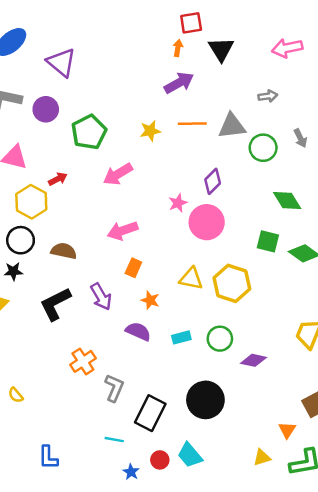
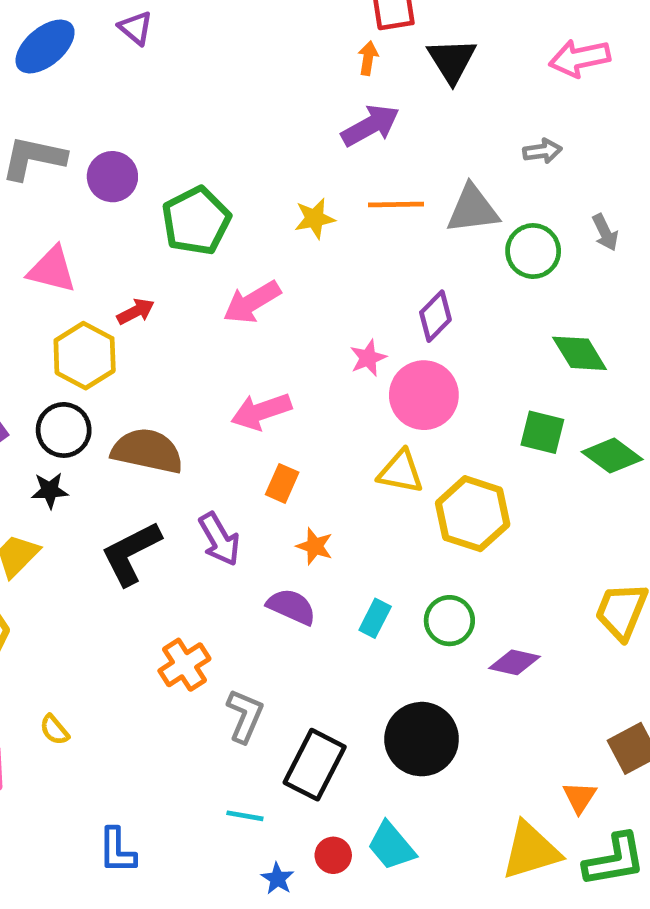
purple triangle: (61, 62) -> (136, 28), moved, size x0.6
brown semicircle: (64, 251) -> (147, 451), size x1.4
yellow triangle: (191, 279) -> (401, 472), moved
cyan rectangle: (181, 337) -> (375, 618), turned -48
yellow triangle: (262, 458) -> (531, 851), size x1.8

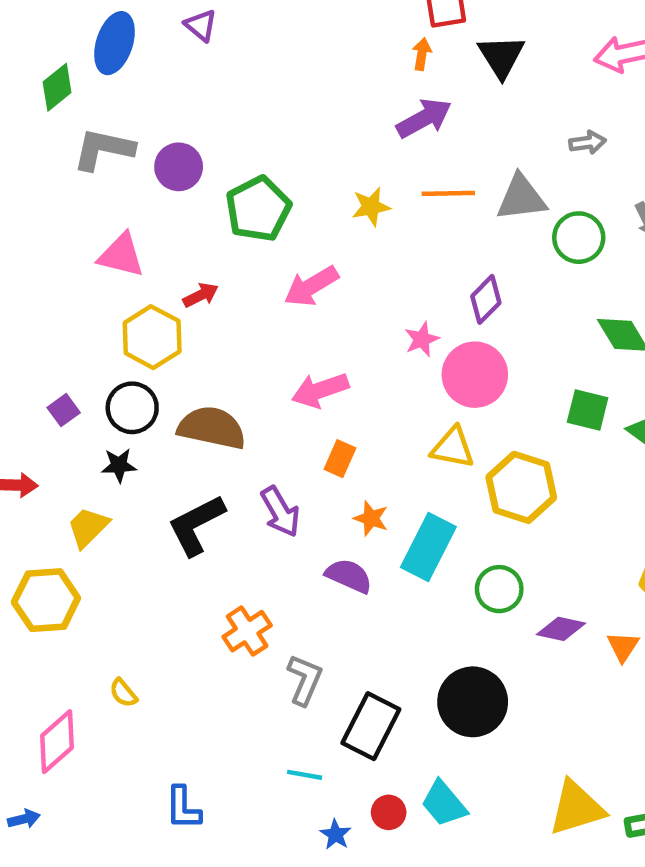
blue ellipse: (45, 47) -> (114, 43), turned -32
cyan rectangle: (375, 618) -> (428, 547), moved, size x1.8
orange triangle: (580, 797) -> (623, 647), moved

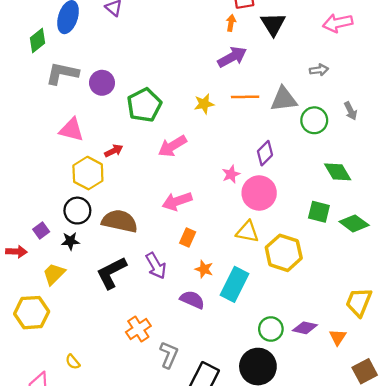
purple square: (64, 410) -> (41, 231), moved
green circle: (499, 589) -> (271, 329), moved

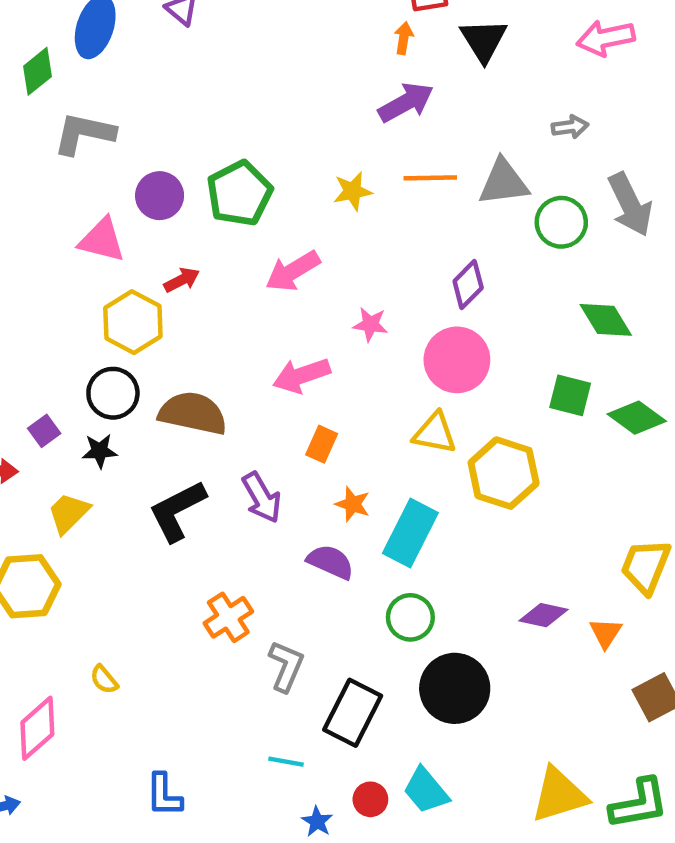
purple circle: (102, 83) -> (160, 196), moved
gray arrow: (351, 111) -> (630, 205), size x1.8
pink star: (231, 174) -> (370, 324), moved, turned 30
green circle: (271, 329) -> (410, 617), moved

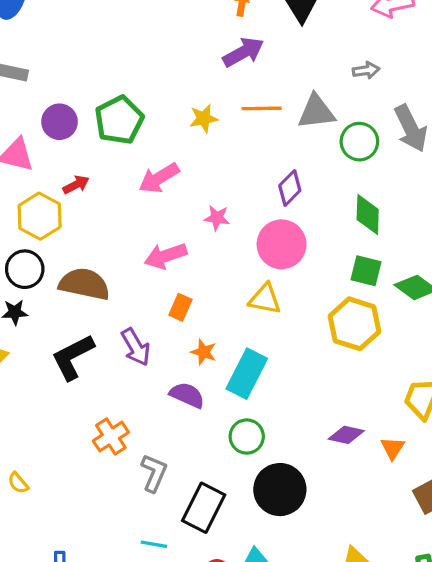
green diamond: (606, 320) -> (368, 214), moved, turned 33
yellow hexagon: (504, 473) -> (354, 324), moved

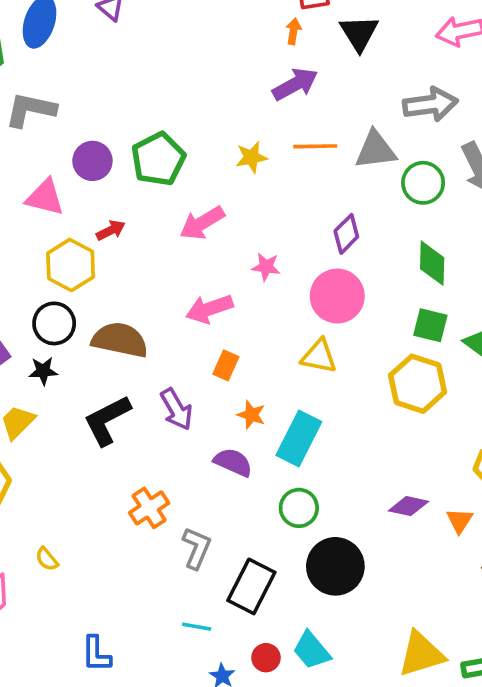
gray arrow: (366, 70) -> (430, 104), size x1.8

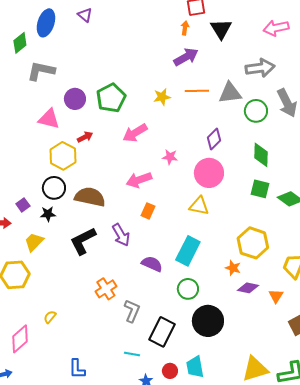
yellow hexagon: (418, 384) -> (253, 243), moved
orange star: (251, 415) -> (233, 268), moved
yellow semicircle: (47, 559) -> (50, 317), turned 80
cyan trapezoid: (312, 650) -> (195, 367), turned 30

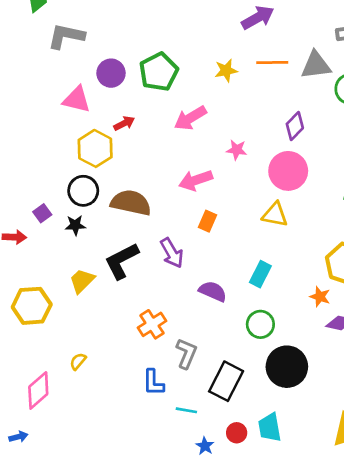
yellow trapezoid: (34, 242) -> (82, 281), moved
cyan rectangle: (188, 251) -> (260, 274), size x0.7
blue L-shape: (77, 369) -> (153, 383), moved

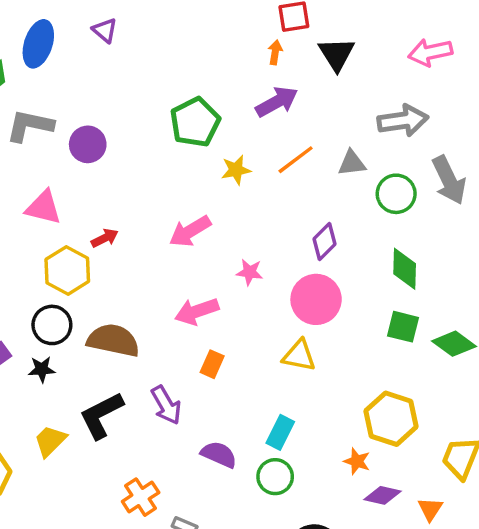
orange line: (272, 63) -> (296, 160), turned -36
gray triangle: (316, 65) -> (352, 163), size x0.7
green pentagon: (159, 72) -> (195, 122), moved
purple circle: (111, 73) -> (88, 144), moved
green circle: (260, 324) -> (275, 477), moved

